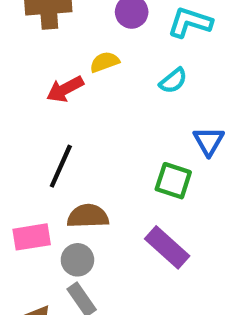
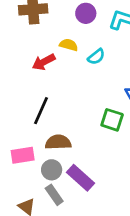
yellow semicircle: (105, 62) -> (69, 45), turned 36
cyan semicircle: (173, 81) -> (96, 57), moved
purple rectangle: (167, 247) -> (81, 178), moved

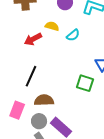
pink rectangle: (23, 155) -> (17, 110), turned -60

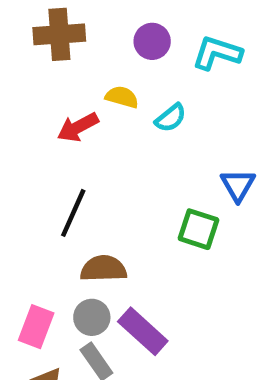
pink rectangle: (17, 110) -> (36, 327), moved

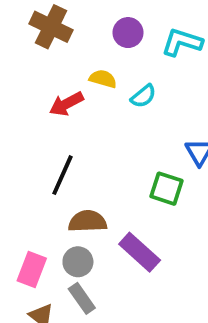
brown cross: (59, 34) -> (51, 27), turned 30
purple rectangle: (143, 331) -> (140, 252), moved

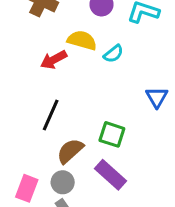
yellow semicircle: (103, 79) -> (82, 40), size x1.4
green square: (167, 189) -> (112, 134), moved
brown semicircle: (88, 221) -> (70, 151), turned -40

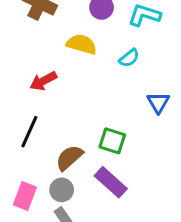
cyan semicircle: (113, 54) -> (129, 58), moved
red arrow: (54, 60) -> (43, 81), moved
black line: (51, 115) -> (29, 132), moved

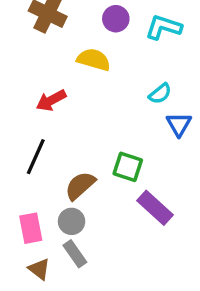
cyan semicircle: (129, 58) -> (160, 94), moved
purple rectangle: (111, 182) -> (155, 208), moved
pink rectangle: (25, 196) -> (31, 228), turned -32

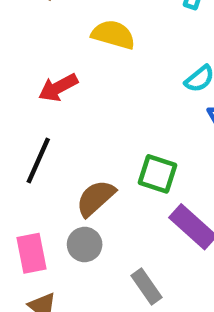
gray rectangle: (75, 254) -> (146, 286), moved

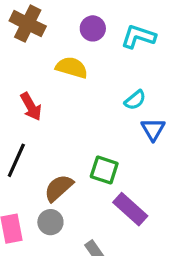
red arrow: (58, 88) -> (31, 107), turned -92

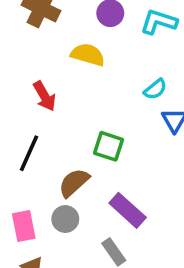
green square: (104, 170) -> (109, 146), moved
purple rectangle: (130, 209) -> (128, 210), moved

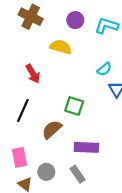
purple rectangle: (128, 210) -> (86, 147), turned -40
gray circle: (65, 219) -> (46, 172), moved

